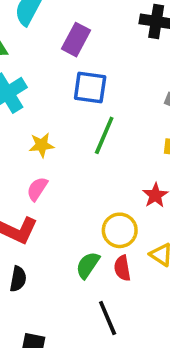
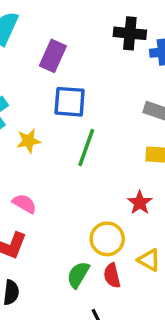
yellow star: (41, 145) -> (29, 141), moved
pink semicircle: (37, 189) -> (24, 204), turned 90

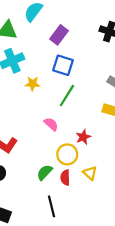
red star: (140, 203) -> (83, 137), moved
pink semicircle: (24, 204) -> (51, 124), moved

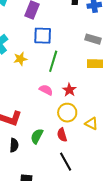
red star: (83, 137) -> (69, 90), moved
green semicircle: (45, 172) -> (37, 136), moved
red semicircle: (65, 178) -> (62, 135), moved

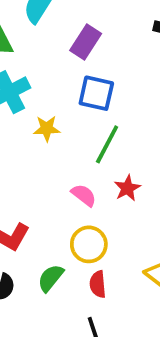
red star: (69, 90) -> (127, 188), moved
yellow circle: (67, 113) -> (89, 244), moved

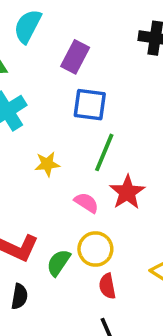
yellow star: (47, 129) -> (47, 164), moved
red star: (127, 188) -> (127, 192), size x1.4
green semicircle: (51, 278) -> (58, 263), moved

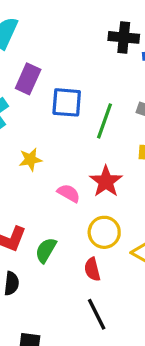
purple rectangle: (75, 57) -> (28, 79), moved
green line: (104, 152) -> (105, 121), moved
yellow circle: (95, 249) -> (104, 232), moved

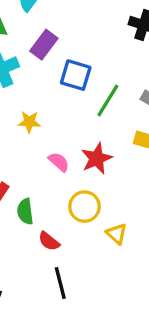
green semicircle: (46, 250) -> (25, 211), turned -50
red semicircle: (92, 269) -> (49, 241), moved, turned -50

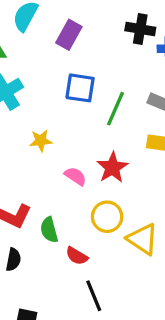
purple rectangle: (44, 45) -> (69, 35), moved
yellow triangle: (117, 234) -> (143, 239), size x1.5

